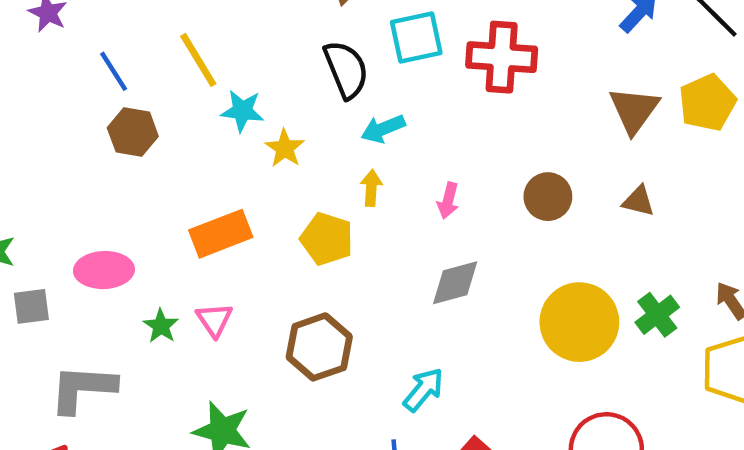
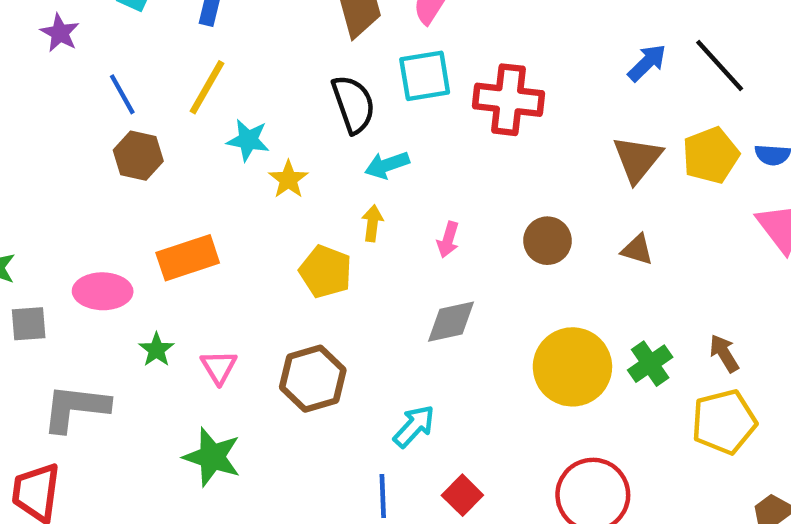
yellow line: (198, 60) -> (207, 87), turned 58
orange rectangle: (221, 234) -> (188, 258), moved
pink triangle: (214, 320) -> (219, 367), moved

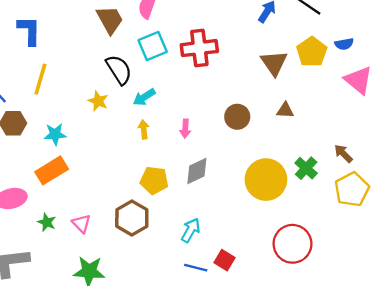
cyan star: (248, 140) -> (55, 134), moved
yellow star: (288, 179) -> (98, 101), moved
yellow pentagon: (326, 272) -> (154, 180), moved
blue line: (383, 496) -> (196, 268), moved, turned -60

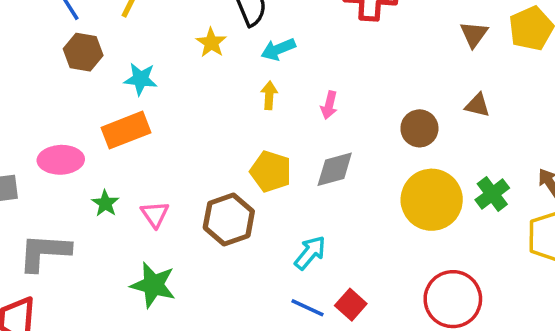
brown triangle: (274, 63) -> (474, 34), size x0.7
brown circle: (237, 117) -> (419, 128), moved

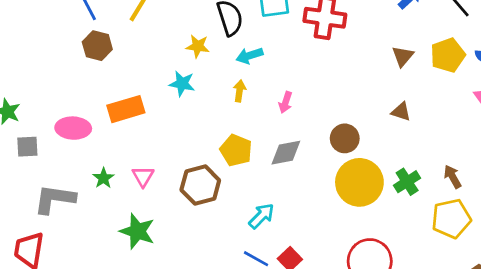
yellow star: (211, 43) -> (198, 46), turned -30
cyan star: (141, 79) -> (182, 84), moved
brown circle: (419, 128) -> (345, 138), moved
green star: (105, 203) -> (103, 178), moved

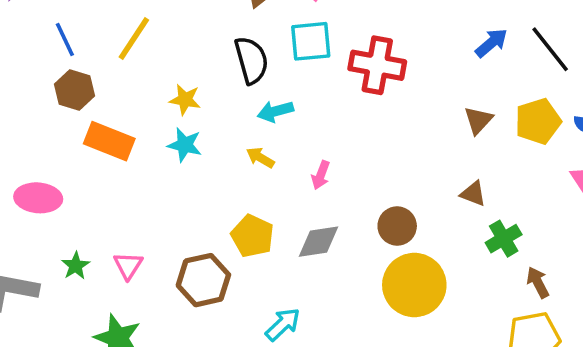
yellow star: (198, 46) -> (185, 100), moved
yellow arrow: (239, 91) -> (260, 158), turned -70
orange rectangle: (126, 109) -> (109, 141), moved, turned 36
green cross: (407, 182) -> (504, 239), moved

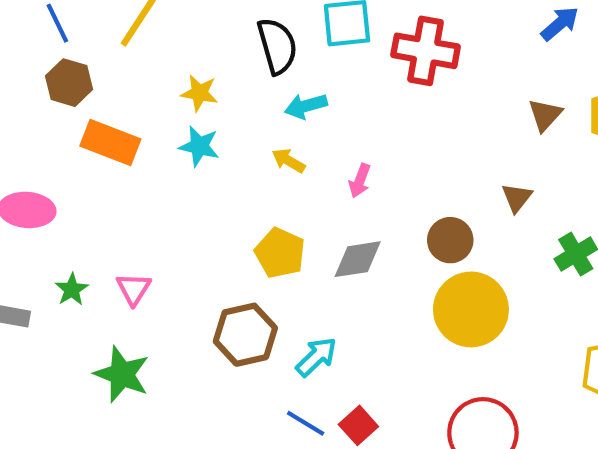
brown triangle: (473, 194) -> (517, 198), moved, turned 48
brown hexagon: (203, 280) -> (245, 335), moved

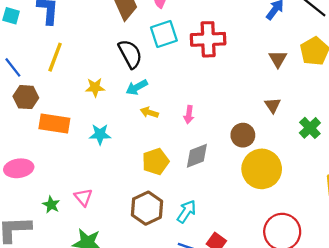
cyan arrow: (306, 106) -> (137, 87), moved
cyan star: (199, 146) -> (100, 134), moved
yellow pentagon: (280, 253) -> (156, 162), turned -30

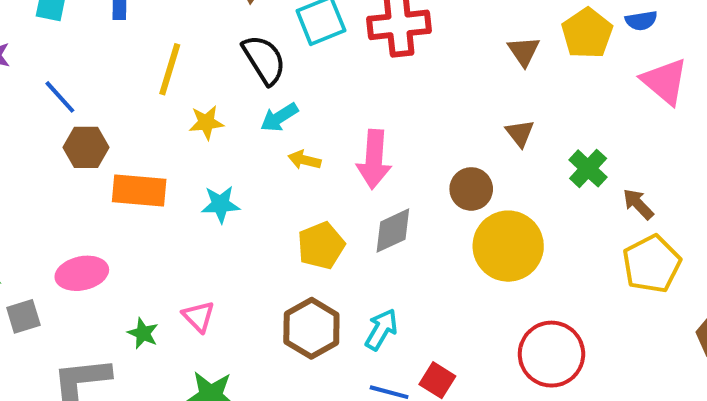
yellow line: (55, 57) -> (170, 69), moved
pink arrow: (189, 115) -> (374, 159), size x1.8

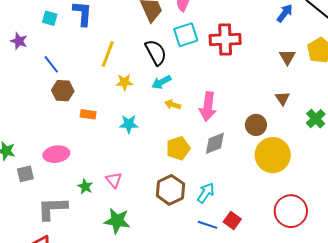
orange rectangle: (139, 191) -> (88, 114), size x0.6

